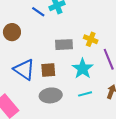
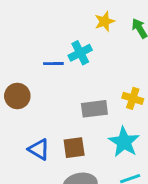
blue line: (38, 12) -> (53, 64), turned -32
blue triangle: (24, 70) -> (39, 149), size x0.7

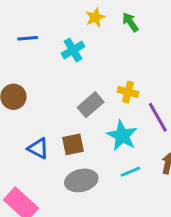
blue line: (53, 64) -> (28, 38), moved
gray rectangle: (94, 109) -> (91, 105), turned -30

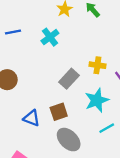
cyan star: (122, 136) -> (97, 100), turned 30
gray ellipse: (81, 180) -> (69, 140), turned 65

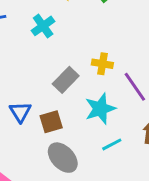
blue triangle: (32, 118) -> (20, 112), moved, turned 36

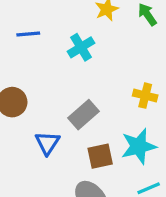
gray rectangle: (66, 80) -> (83, 115), moved
brown square: (51, 122) -> (100, 156), moved

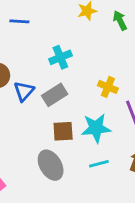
cyan cross: (81, 47) -> (60, 57), moved
blue triangle: (47, 143) -> (24, 91), moved

